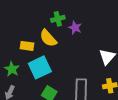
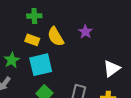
green cross: (58, 19) -> (34, 16), moved

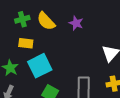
yellow semicircle: (56, 37) -> (46, 21), moved

